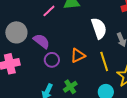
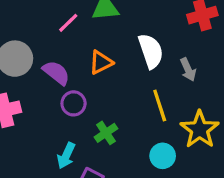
orange triangle: (78, 56) -> (101, 62), moved
green cross: (70, 87) -> (106, 133), moved

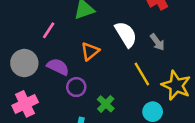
pink line: (68, 23) -> (49, 30), moved

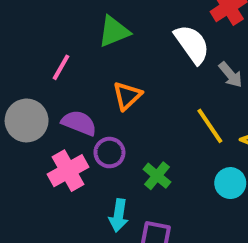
white semicircle: (126, 34) -> (192, 44), moved
pink cross: (25, 104) -> (68, 171), moved

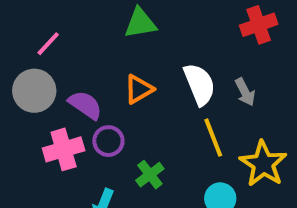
white semicircle: (192, 44) -> (200, 84), moved
pink line: (61, 67) -> (48, 44), moved

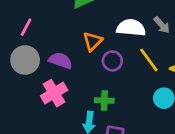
white semicircle: (200, 84) -> (131, 28), turned -48
purple circle: (108, 141) -> (112, 61), moved
green cross: (150, 175) -> (104, 100), moved, turned -36

